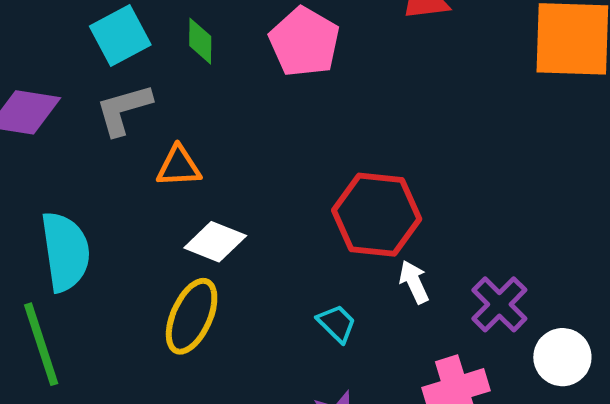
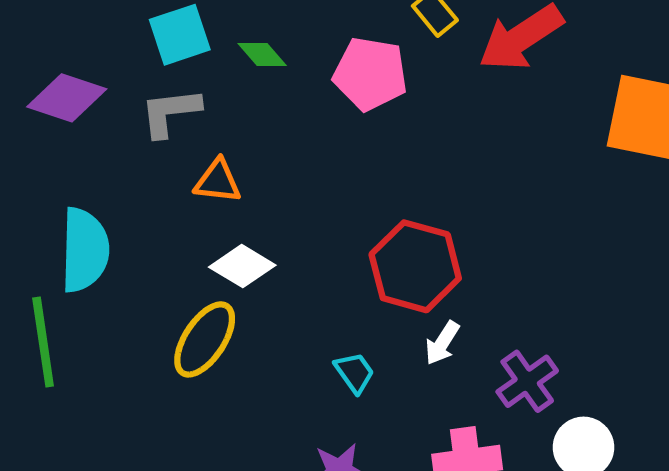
green diamond: (200, 41) -> (262, 54), turned -51
pink pentagon: (304, 42) -> (370, 74), turned -30
white arrow: (414, 282) -> (442, 343), turned -132

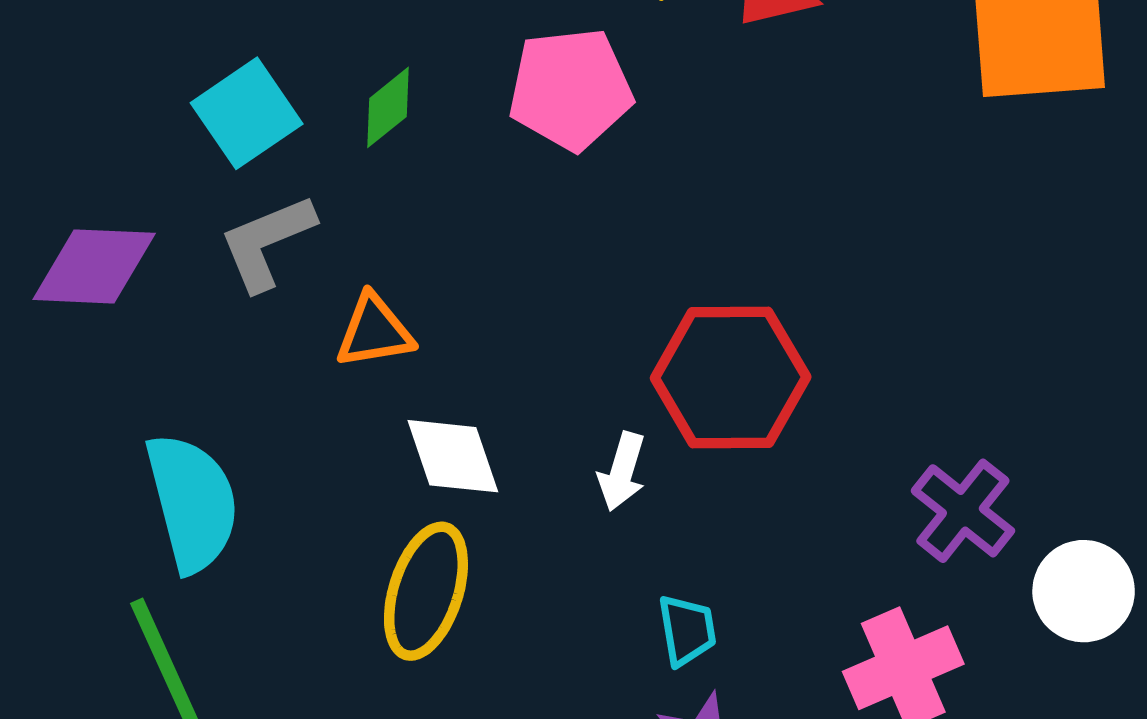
green diamond: (262, 54) -> (388, 107), turned -72
white diamond: (242, 266) -> (453, 456), turned 56
white arrow: (442, 343) -> (622, 472), moved
cyan trapezoid: (355, 373) -> (687, 630), moved, turned 42

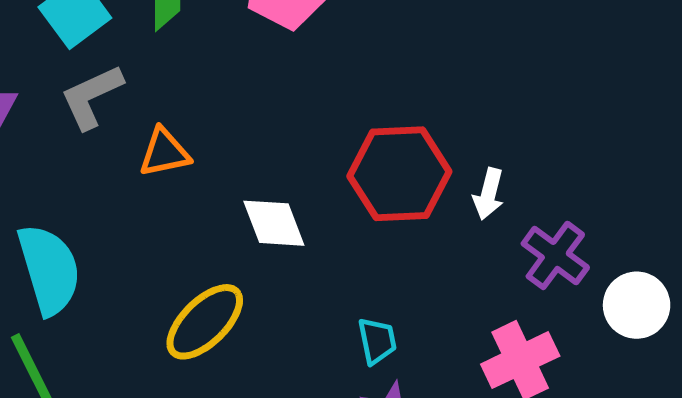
white diamond: (453, 456) -> (274, 223), moved
white arrow: (622, 472) -> (489, 194), moved
yellow ellipse: (426, 591) -> (205, 322), turned 30

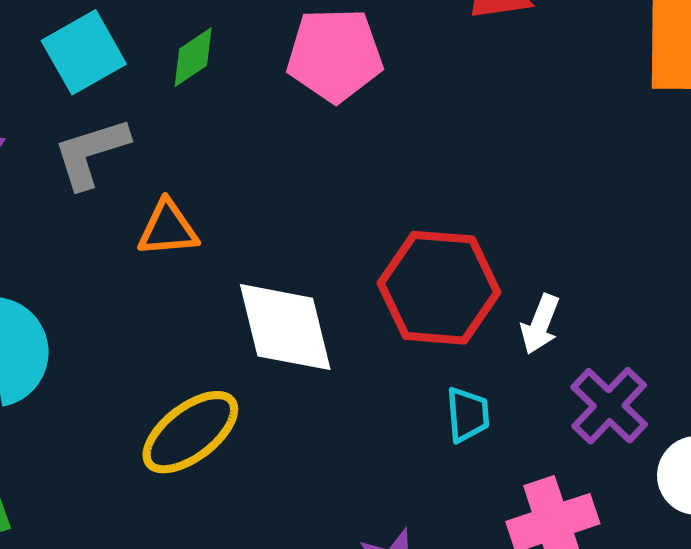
white diamond: (274, 223) -> (285, 327), size x1.4
cyan trapezoid: (377, 341) -> (468, 415), moved

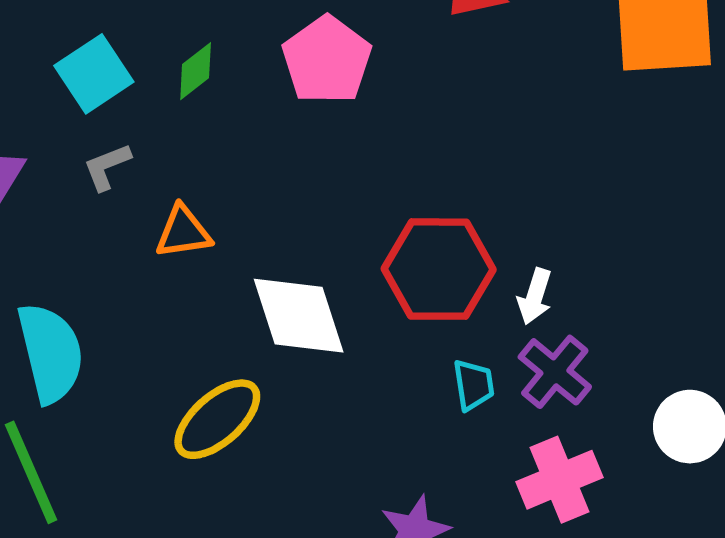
pink pentagon: (335, 55) -> (327, 60), turned -30
gray L-shape: (91, 153) -> (107, 167), size x0.7
purple cross: (609, 406) -> (555, 372), moved

